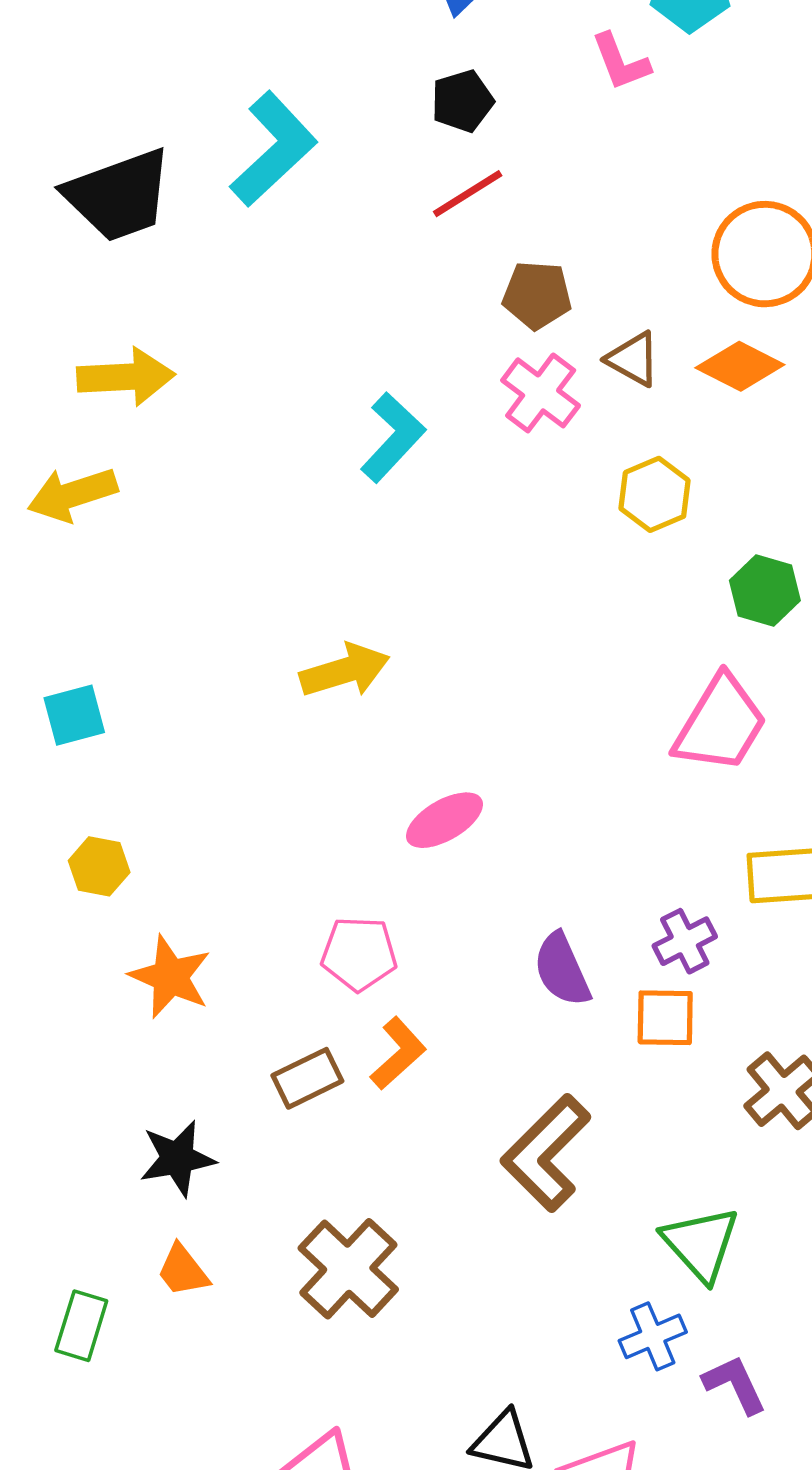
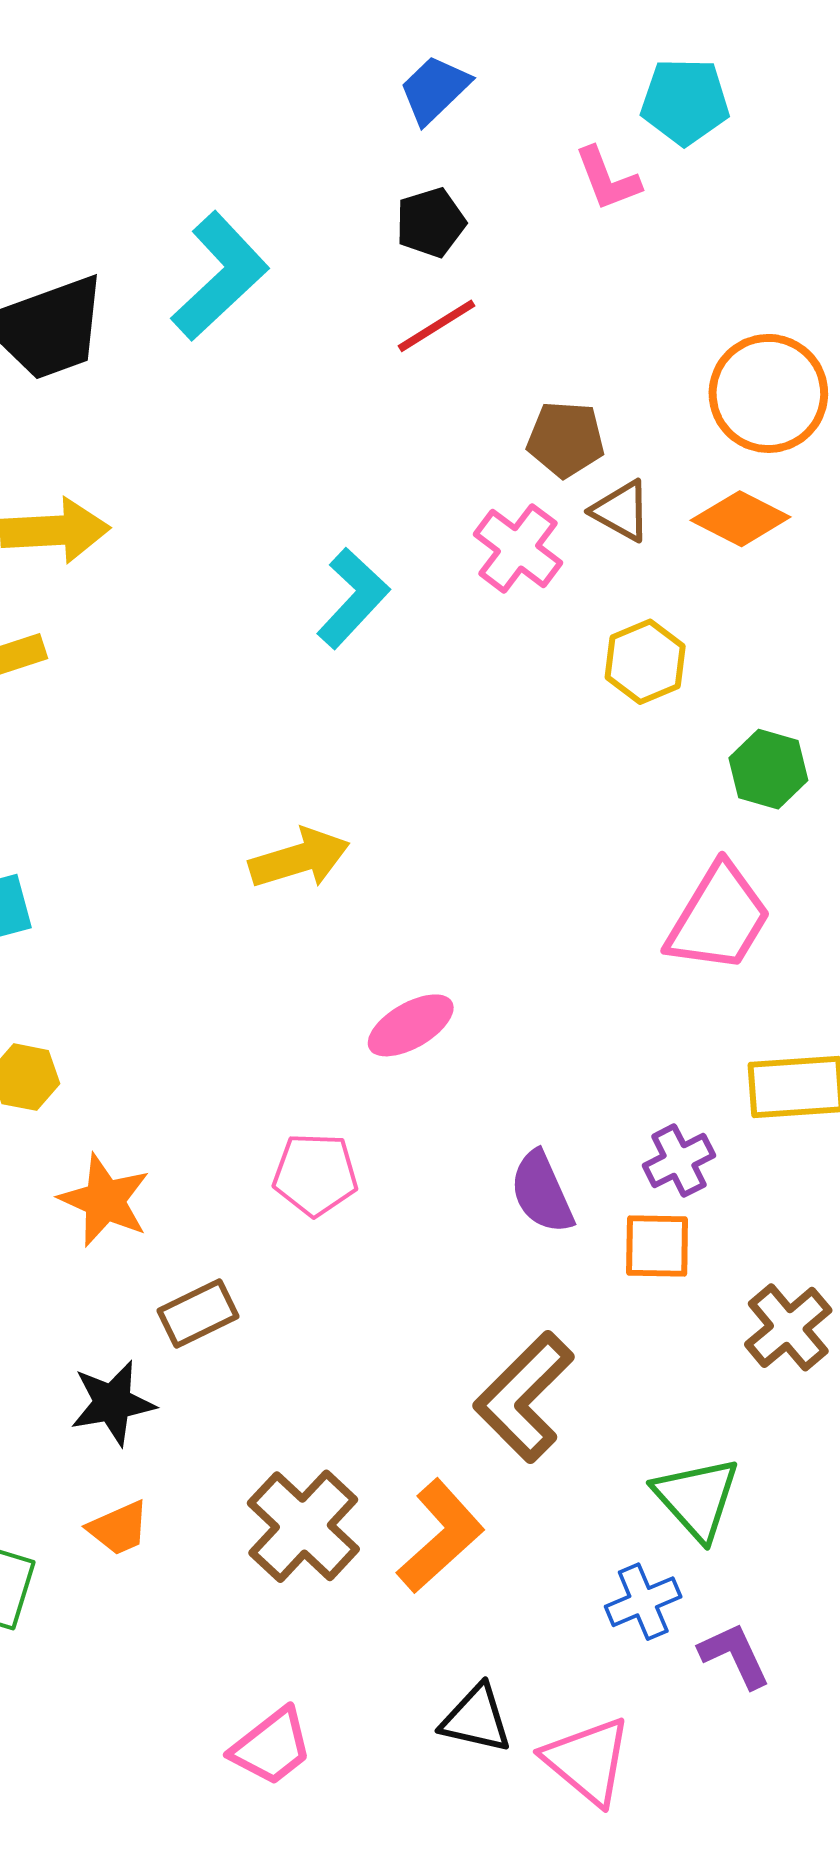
brown pentagon: (537, 295) -> (566, 439), moved
orange L-shape: (398, 1053) -> (440, 1536), moved, size x1.4
brown rectangle: (307, 1078) -> (198, 1314), moved
orange trapezoid: (183, 1271) -> (119, 1528), turned -76

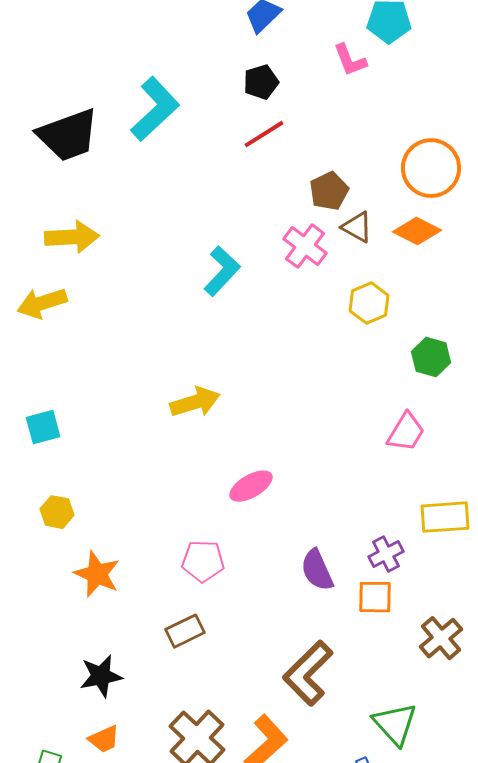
brown pentagon: (566, 439) -> (329, 191), turned -30
pink trapezoid: (719, 918) -> (406, 432), size x0.7
brown rectangle: (198, 1314) -> (185, 631), moved

